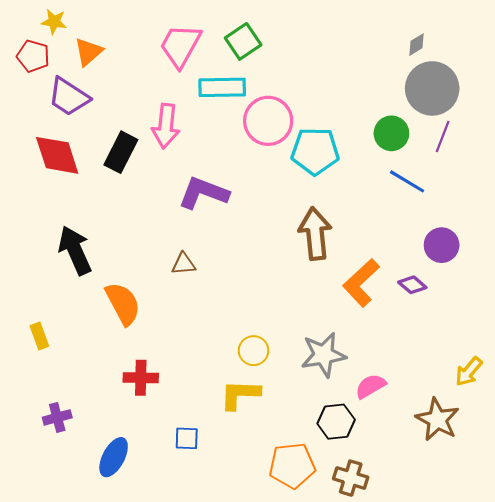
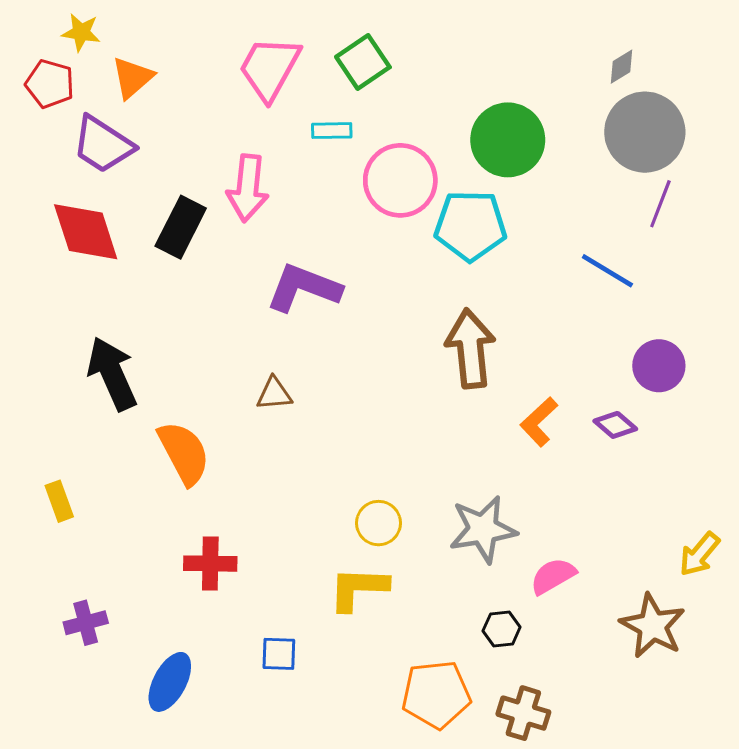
cyan rectangle: (222, 87) -> (332, 131), size x0.6
green circle: (391, 133) -> (508, 140), moved, size x1.4
orange L-shape: (361, 283) -> (539, 422), size x0.7
black hexagon: (336, 422) -> (502, 629), size x0.7

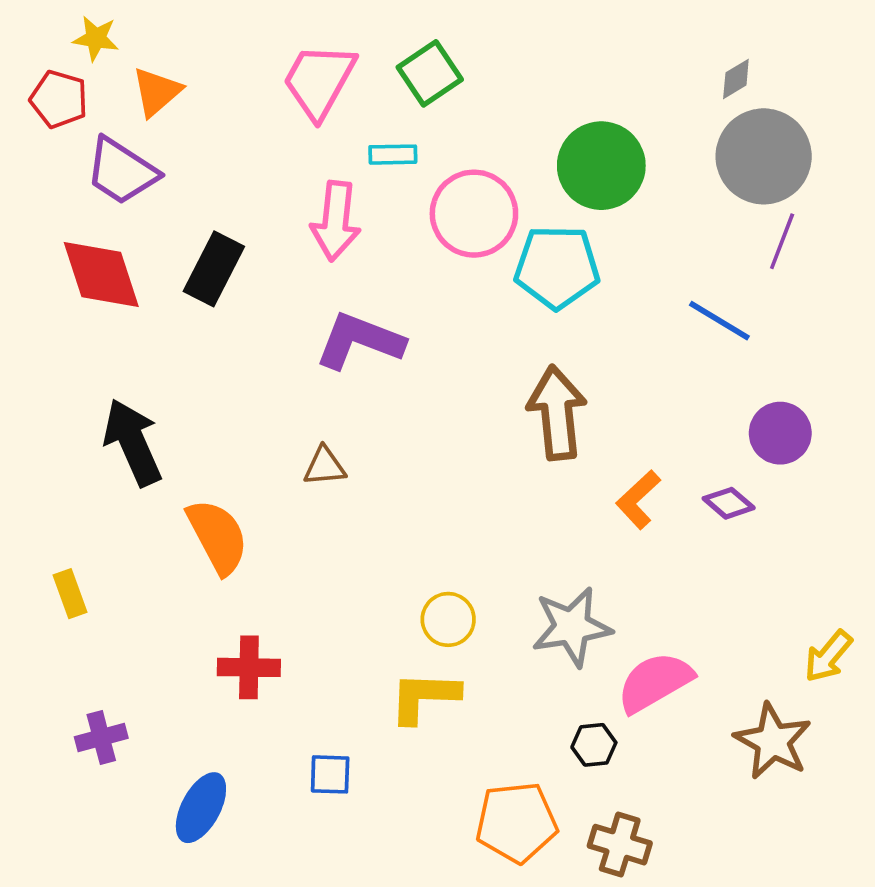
pink arrow: (248, 188) -> (336, 221), moved
pink semicircle: (553, 576) -> (655, 682), size x1.4

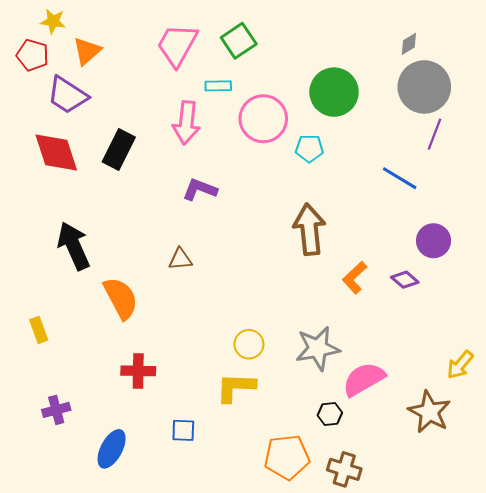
cyan pentagon: (557, 267) -> (309, 148), size x0.6
purple L-shape: (360, 341) -> (200, 189), size x0.7

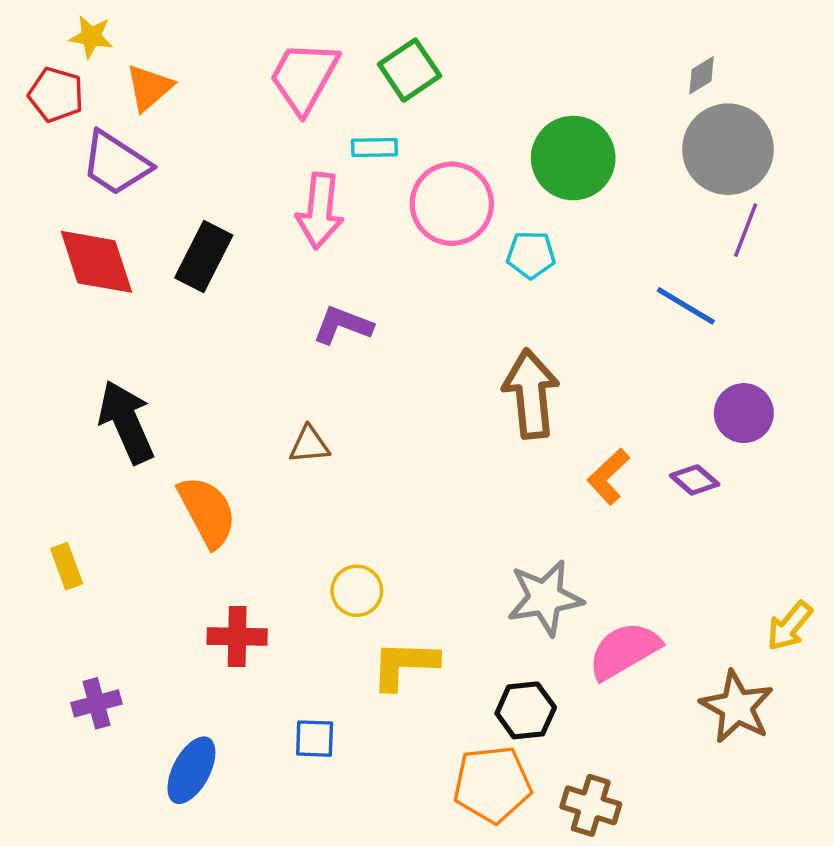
yellow circle: (249, 344) -> (357, 591), moved
black hexagon: (330, 414) -> (526, 710), moved, size x1.4

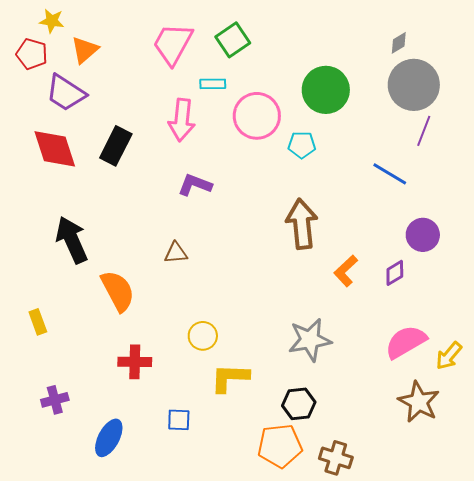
purple diamond: (695, 480) -> (395, 273), turned -72
pink semicircle: (624, 651) -> (406, 342), moved

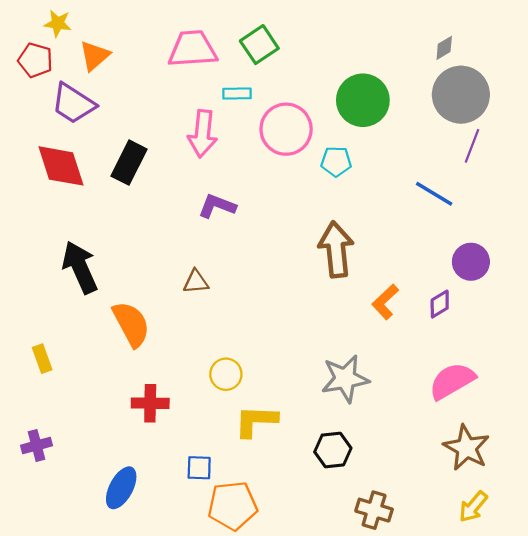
pink trapezoid: (173, 44) -> (192, 49), turned 57
yellow arrow: (449, 356) -> (473, 507), moved
purple cross: (55, 400) -> (37, 446), moved
orange pentagon: (280, 446) -> (233, 506), moved

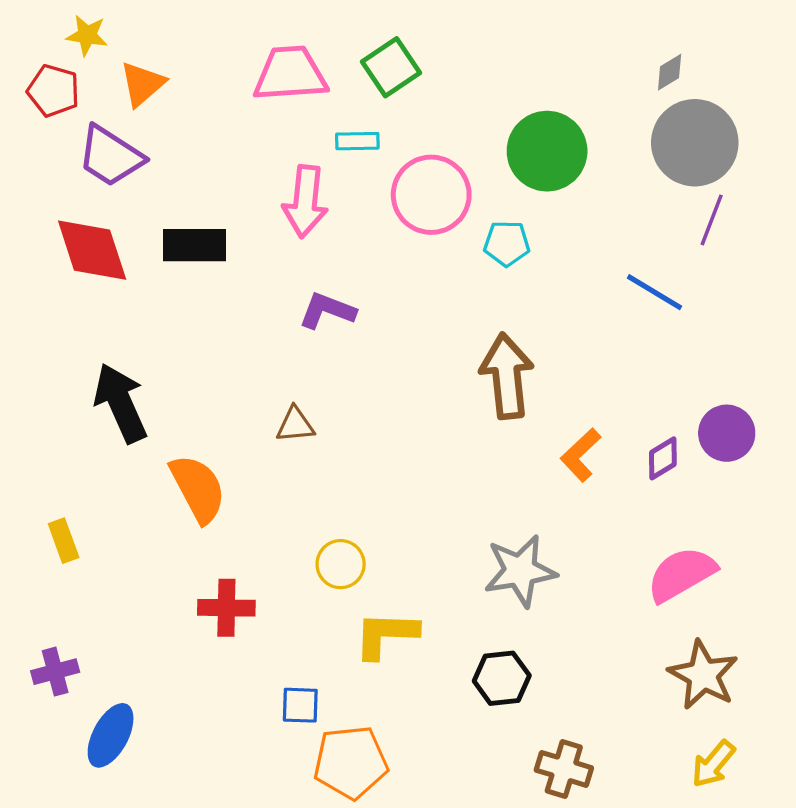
black rectangle: (129, 163) -> (194, 245), turned 63
purple circle: (471, 262) -> (727, 433), moved
blue ellipse: (121, 488) -> (111, 735), moved

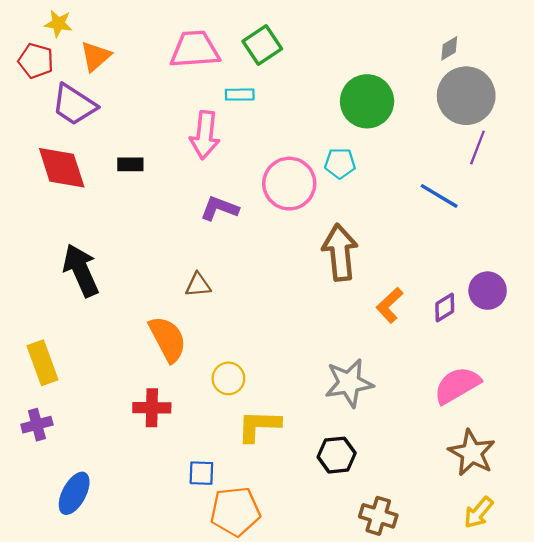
pink circle: (431, 195) -> (289, 184), moved
black rectangle: (194, 245) -> (130, 164), size x0.6
orange semicircle: (198, 489) -> (168, 339), moved
yellow rectangle: (64, 541) -> (43, 363), size x1.5
purple cross: (55, 672) -> (37, 425), moved

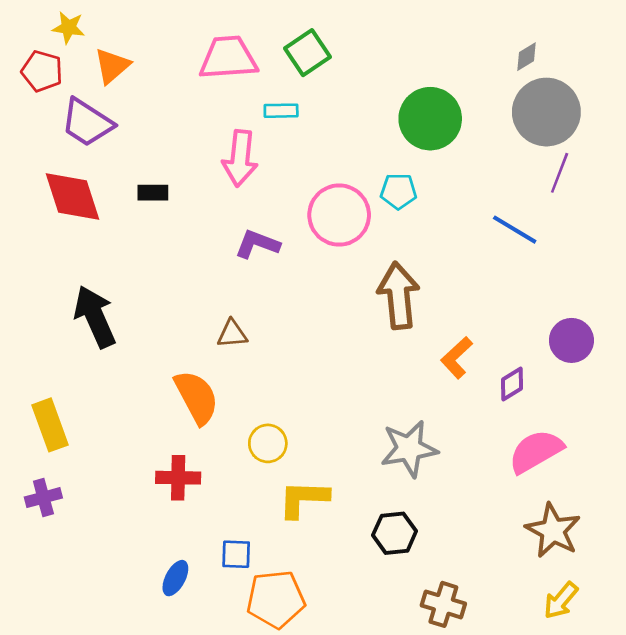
purple diamond: (445, 307) -> (512, 384), moved
blue ellipse: (74, 493) -> (175, 578), moved, size x0.7

